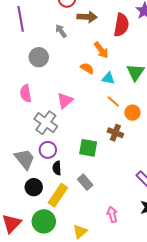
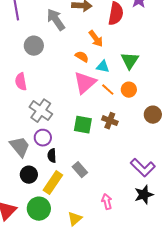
gray arrow: (61, 31) -> (56, 20), size x1.6
pink triangle: (65, 101) -> (85, 83), moved, size x1.4
orange circle: (132, 113) -> (129, 90), moved
green square: (88, 148) -> (83, 125), moved

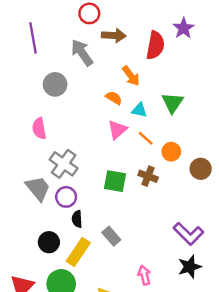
pink triangle: (85, 83) -> (117, 130), size x0.7
orange circle: (129, 90) -> (171, 152), moved
gray trapezoid: (20, 147) -> (38, 188), moved

